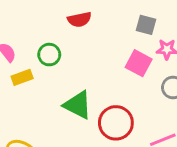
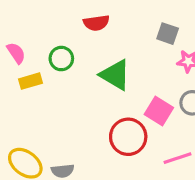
pink square: (139, 63) -> (159, 111), moved
green triangle: (78, 105) -> (115, 75), moved

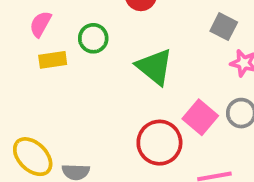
pink semicircle: (16, 53) -> (40, 24), turned -125

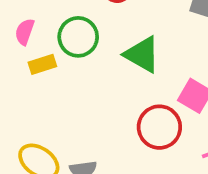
green circle: (93, 38) -> (78, 37), size x1.4

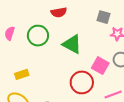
yellow rectangle: (42, 64) -> (22, 74), moved

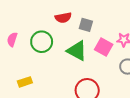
gray square: (103, 17) -> (86, 25), moved
pink square: (100, 66) -> (104, 47), moved

